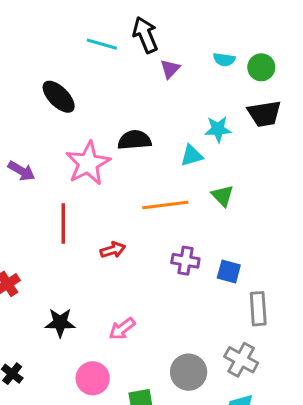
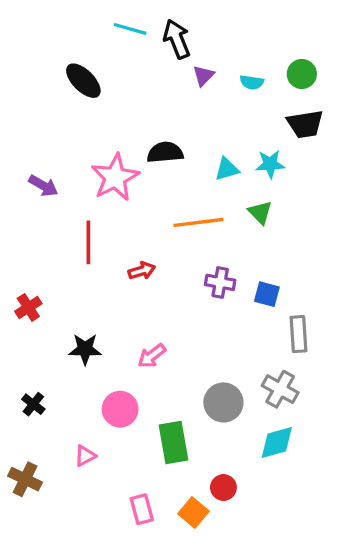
cyan line: (102, 44) -> (130, 29), moved
cyan semicircle: (224, 60) -> (252, 82), moved
black ellipse: (59, 97) -> (83, 81), moved
cyan star: (218, 129) -> (270, 164), moved

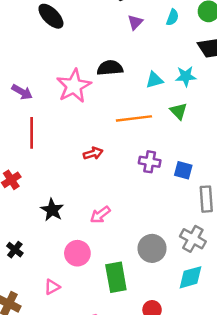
purple triangle: (203, 76) -> (135, 22), moved
cyan semicircle: (252, 82) -> (172, 17), turned -77
red line: (88, 242) -> (32, 133), moved
black star: (85, 349) -> (52, 210), turned 30

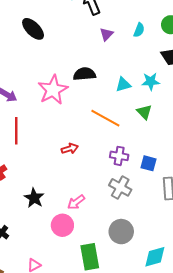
orange line: (134, 118) -> (105, 118), turned 36
gray cross: (193, 239) -> (120, 187), moved
pink circle: (77, 253) -> (62, 225), moved

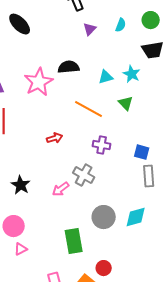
cyan star: (151, 81) -> (132, 74), turned 30
blue square: (149, 163) -> (142, 152), moved
gray cross: (120, 187) -> (84, 175), moved
pink circle: (62, 225) -> (14, 226), moved
cyan diamond: (155, 257) -> (136, 217), moved

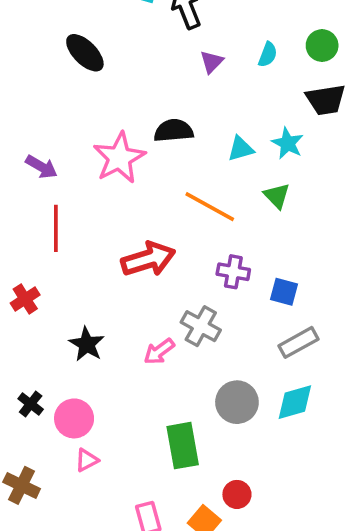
red arrow: (55, 138) -> (148, 259), size x1.8
blue square: (142, 152) -> (284, 292), moved
gray rectangle: (149, 176) -> (299, 342), moved, turned 65

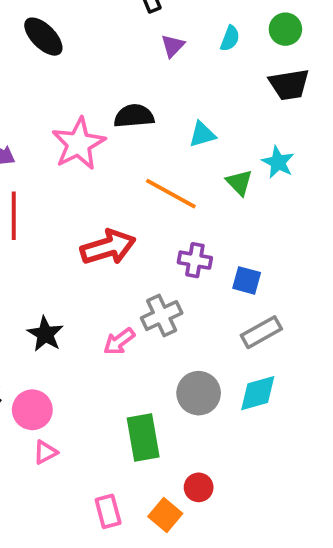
cyan star: (288, 143) -> (278, 162), moved
gray cross: (201, 326) -> (162, 316), turned 36

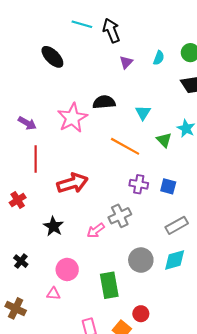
cyan triangle: (202, 134) -> (143, 113), turned -42
red arrow: (108, 247) -> (72, 183), moved
blue square: (247, 280) -> (168, 186), moved
pink circle: (32, 410) -> (67, 269), moved
pink triangle: (45, 452) -> (53, 294), turned 32

